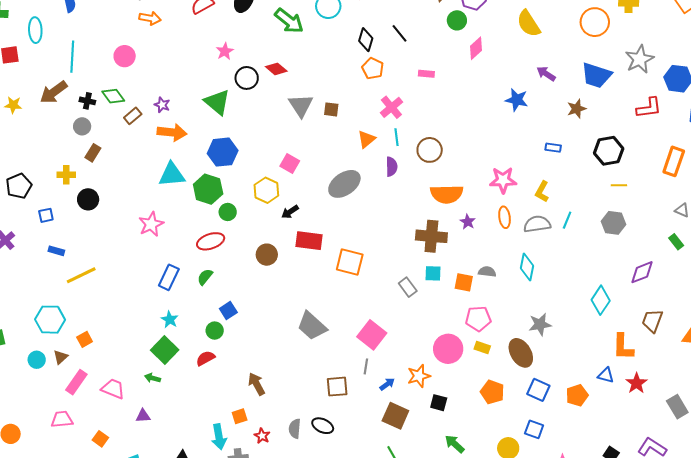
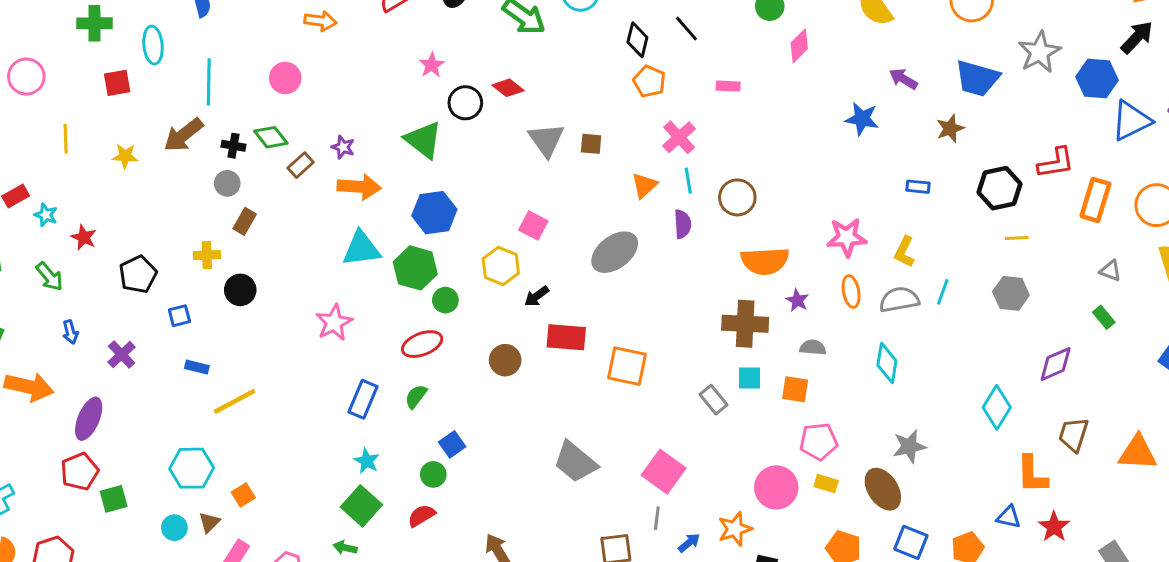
red L-shape: (649, 108) -> (1056, 163), moved
gray semicircle: (487, 272) -> (813, 347), moved

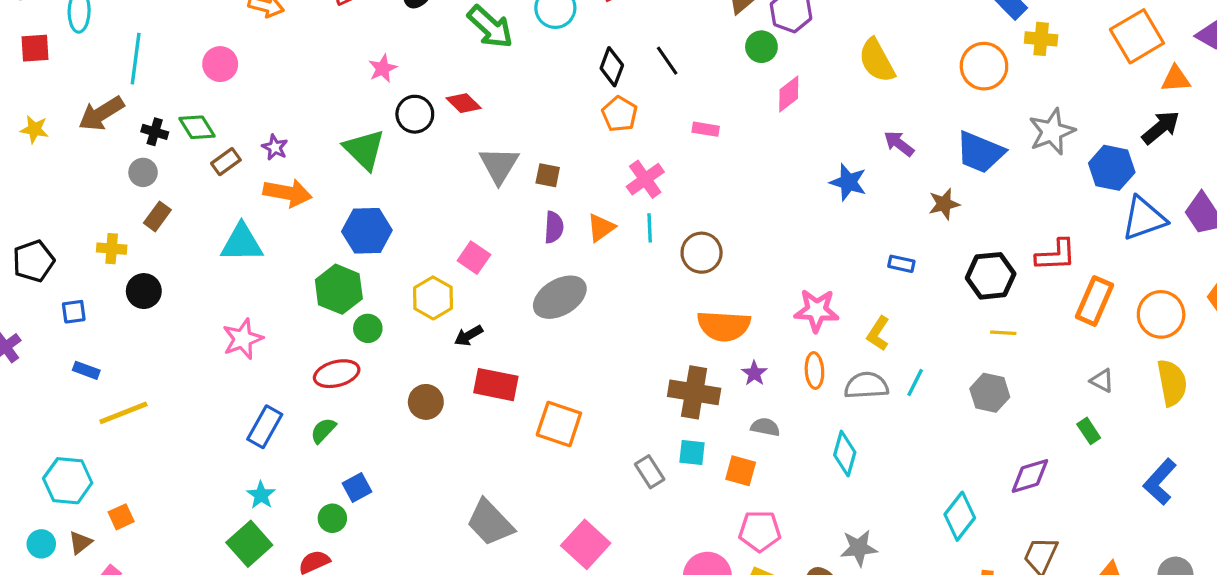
purple semicircle: (683, 224) -> (554, 227), moved
cyan triangle: (361, 249) -> (242, 243), moved

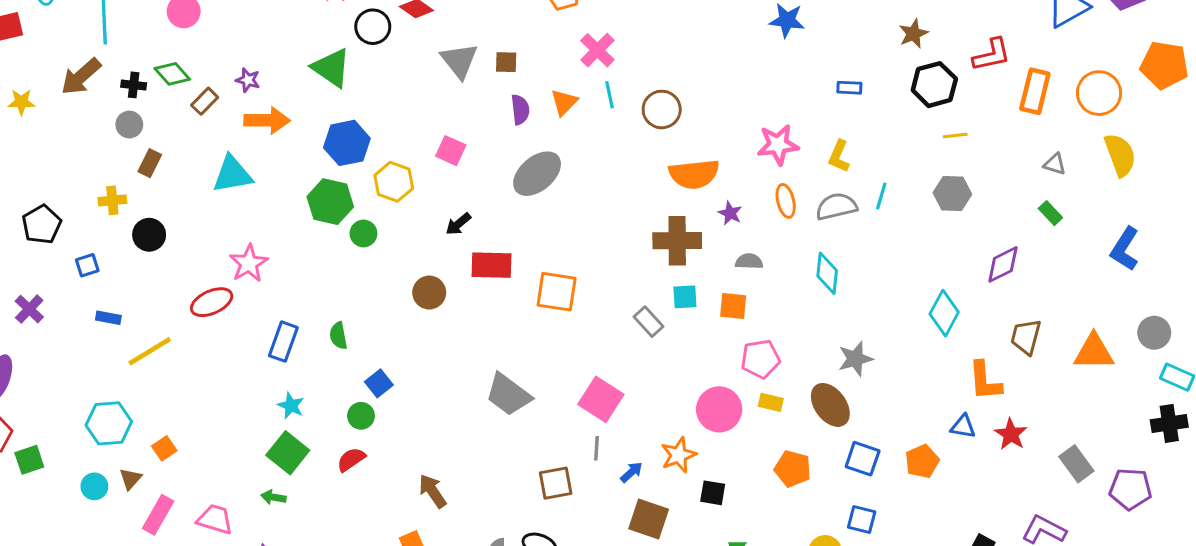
brown star: (944, 204) -> (913, 34), moved
yellow hexagon: (433, 298) -> (394, 182), moved
red ellipse: (337, 374) -> (212, 302), moved
green semicircle: (323, 430) -> (338, 336), turned -44

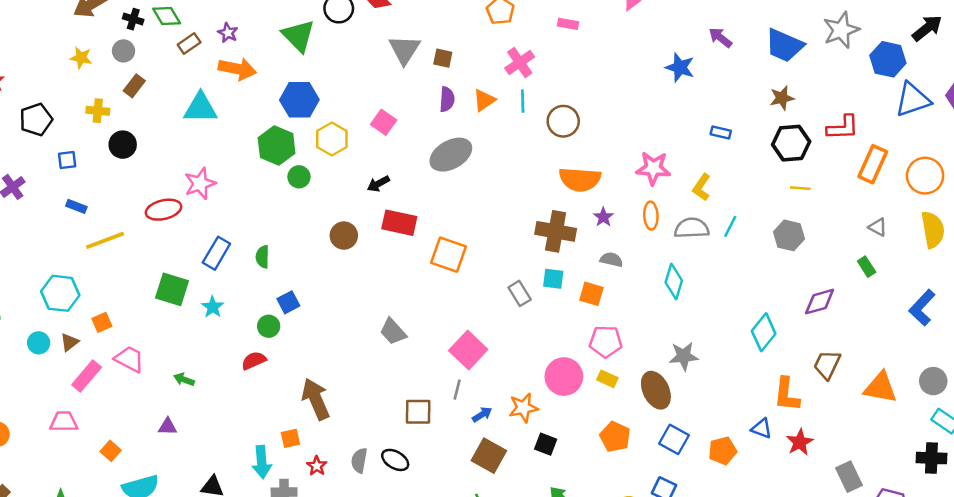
yellow star: (21, 102) -> (81, 58), moved
gray trapezoid: (508, 395) -> (393, 332), size x0.7
green square: (288, 453) -> (172, 289), moved, turned -32
brown arrow: (433, 491) -> (316, 399), size x1.4
pink trapezoid: (215, 519) -> (129, 359), moved

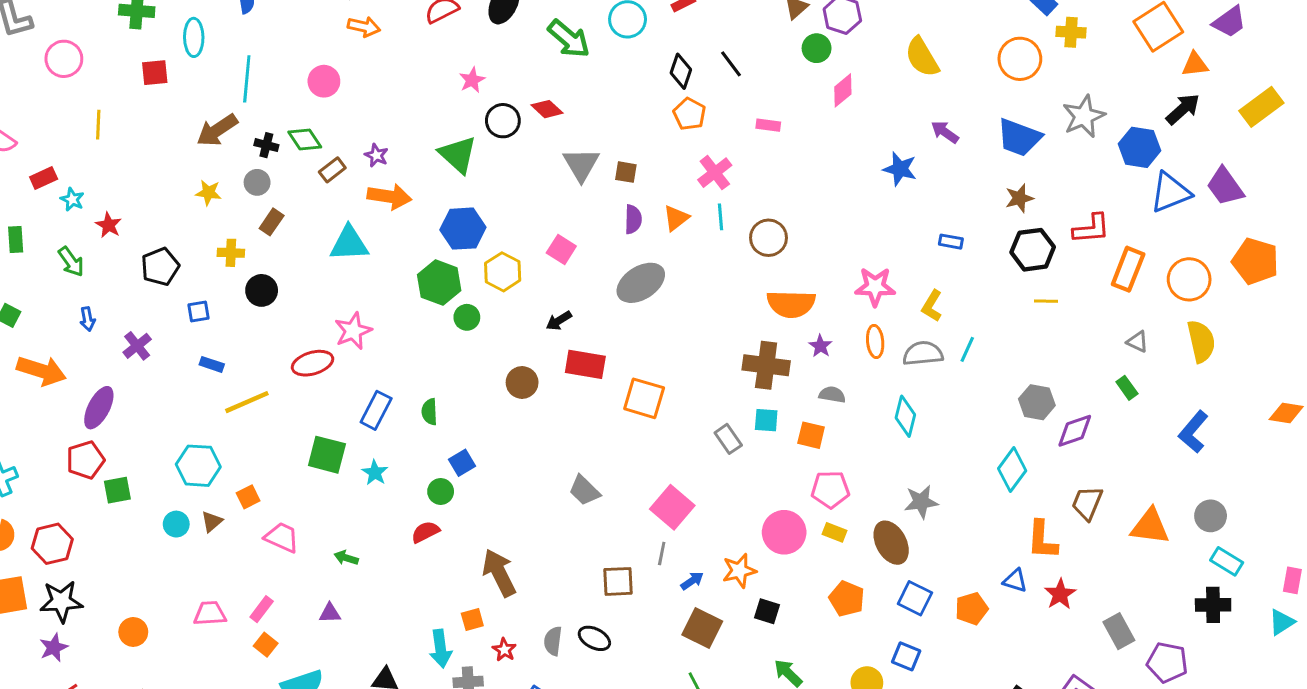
gray hexagon: (789, 235) -> (1037, 402), moved
pink rectangle: (87, 376) -> (262, 609), moved, size x0.7

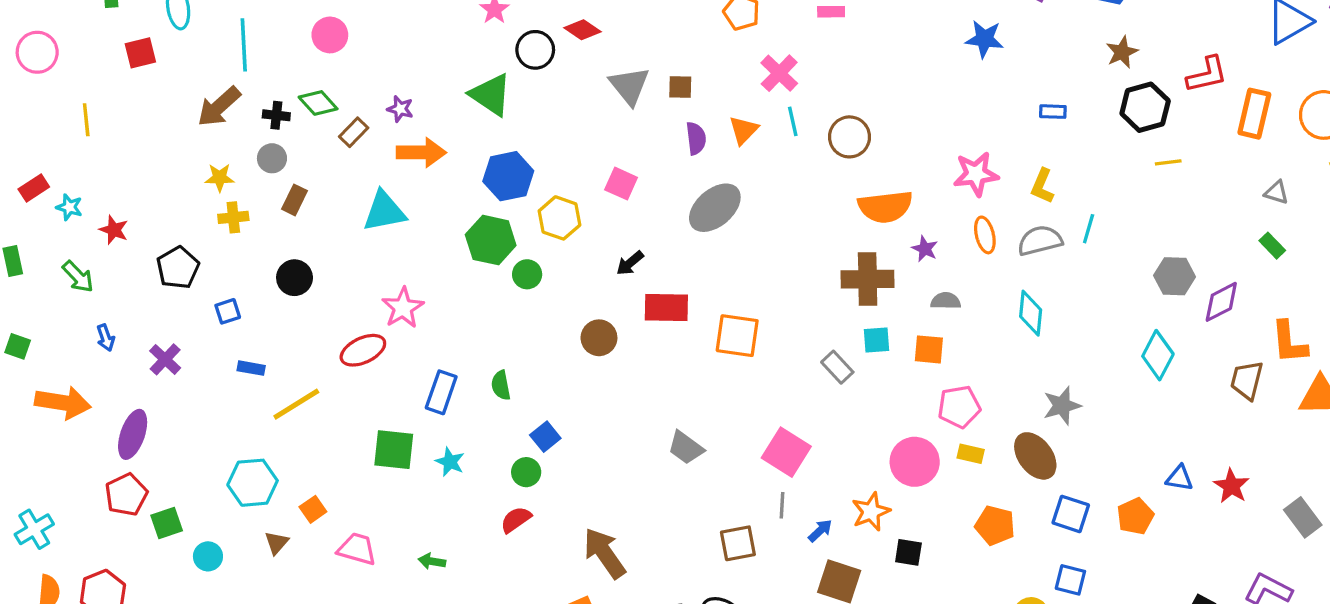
yellow cross: (231, 253) -> (233, 217), moved
cyan circle: (176, 524) -> (208, 556), moved
orange L-shape: (1042, 540) -> (1289, 342), moved

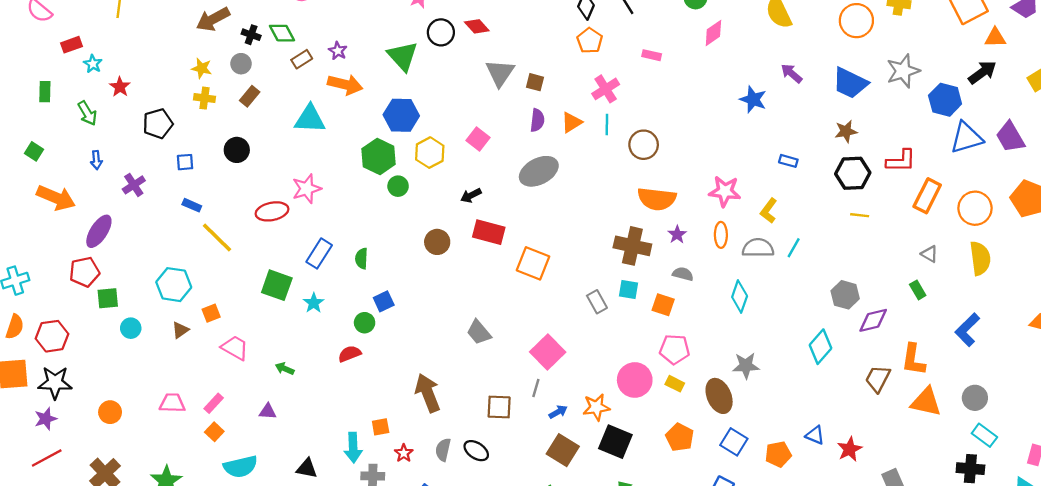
yellow line: (296, 404) -> (217, 238), turned 63
black square: (908, 552) -> (615, 442), size x1.6
brown arrow: (604, 553) -> (428, 393), moved

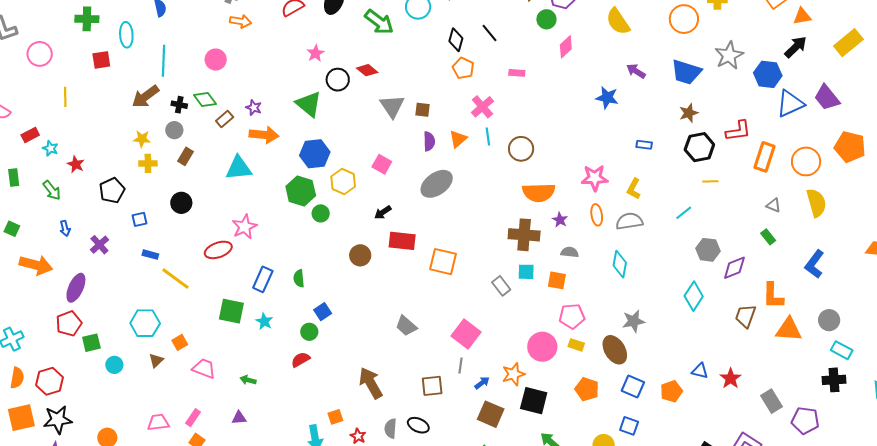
cyan line: (794, 248) -> (684, 213), moved, turned 30

